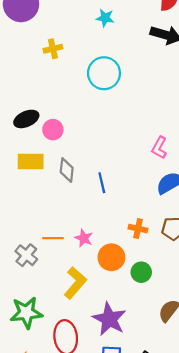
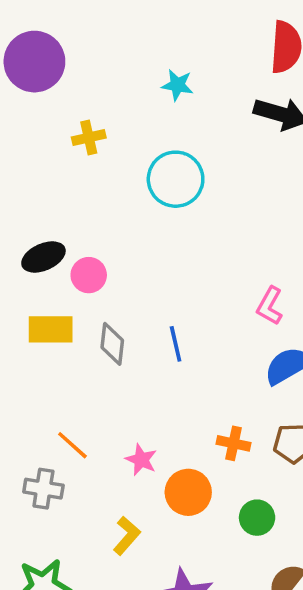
blue line: (102, 183) -> (176, 344), moved
orange line: (53, 238) -> (72, 445), moved, turned 42
gray cross: (26, 255) -> (43, 489), turned -30
green circle: (141, 272) -> (257, 518), moved
yellow L-shape: (75, 283) -> (127, 536), size x0.7

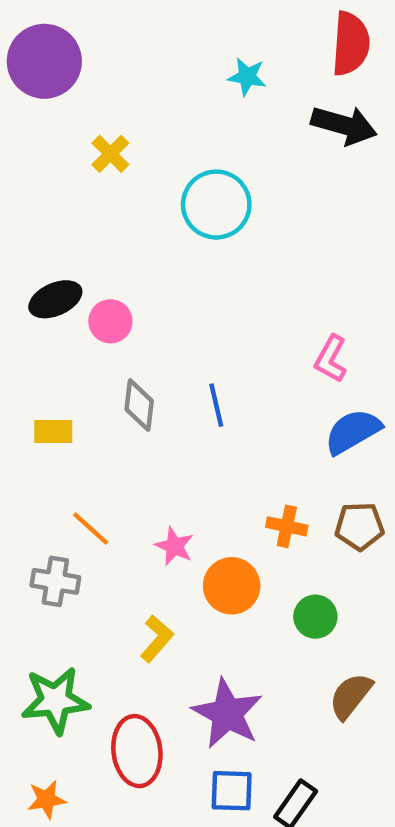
cyan star: (177, 85) -> (247, 77), moved
yellow cross: (89, 138) -> (110, 154), turned -32
yellow rectangle: (51, 329) -> (53, 432), moved, size x0.7

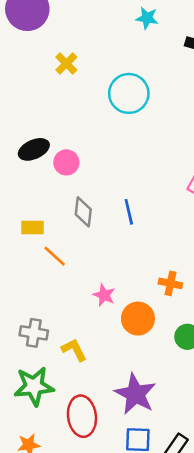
orange line: (91, 528) -> (55, 256), moved
gray cross: (55, 581) -> (34, 333), moved
yellow L-shape: (157, 639) -> (74, 350), moved, turned -68

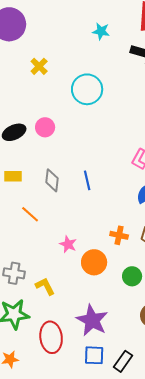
pink circle: (66, 162) -> (45, 127), moved
yellow rectangle: (33, 227) -> (13, 176), moved

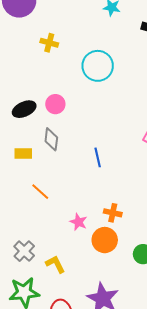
yellow cross: (39, 66) -> (49, 43), turned -30
gray diamond: (52, 180) -> (51, 139), moved
orange cross: (119, 235) -> (113, 213), moved
gray cross: (14, 273) -> (24, 251), turned 35

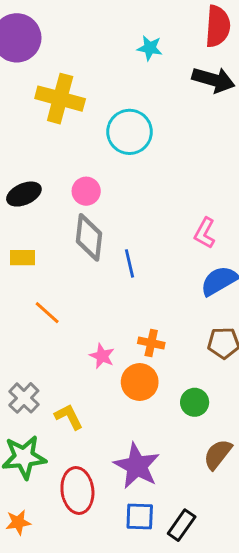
yellow cross: (49, 43) -> (60, 99), size x1.8
pink circle: (55, 104) -> (86, 191), moved
gray diamond: (51, 139) -> (89, 237), moved, size x1.4

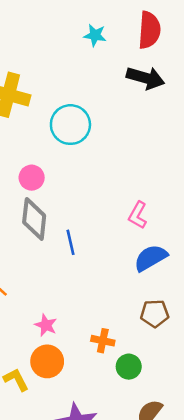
cyan star: (150, 48) -> (95, 35), moved
orange cross: (151, 343) -> (103, 341), moved
orange circle: (140, 382) -> (47, 361), moved

